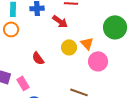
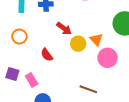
red arrow: (60, 21) -> (64, 28), moved
orange circle: (11, 29) -> (19, 37), moved

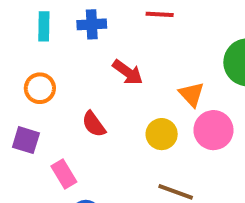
yellow circle: (78, 44) -> (162, 134), moved
purple square: (12, 74) -> (26, 140), moved

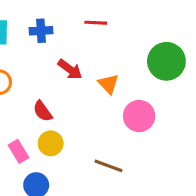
orange triangle: (192, 94) -> (109, 84), moved
yellow circle: (162, 134) -> (51, 143), moved

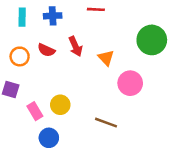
red arrow: (70, 69) -> (76, 46), turned 30
red semicircle: (43, 111) -> (46, 50), moved, turned -30

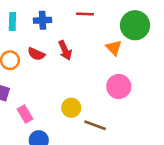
green circle: (152, 40) -> (135, 25), moved
orange triangle: (106, 58) -> (114, 48), moved
yellow circle: (60, 105) -> (71, 108), moved

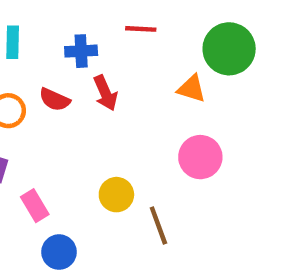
blue cross: (42, 20) -> (81, 51), moved
orange triangle: (114, 48) -> (192, 89), turned -30
brown line: (95, 125) -> (158, 226), turned 50

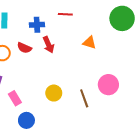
green circle: (229, 49) -> (122, 18), moved
pink circle: (200, 157) -> (108, 85), moved
brown line: (158, 226) -> (84, 98), moved

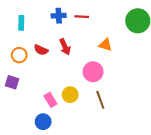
blue cross: (37, 25) -> (59, 16), moved
pink circle: (108, 85) -> (93, 72), moved
pink rectangle: (15, 98) -> (50, 100), moved

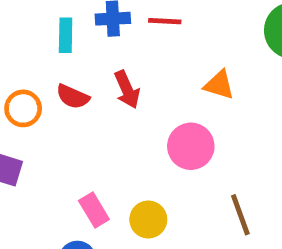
cyan rectangle: (21, 23) -> (66, 35), moved
yellow circle: (70, 95) -> (148, 220), moved
brown line: (100, 100) -> (240, 215), moved

